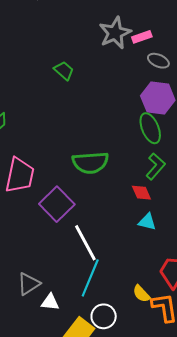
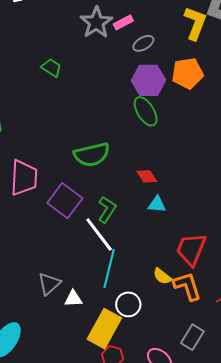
gray ellipse: (158, 61) -> (143, 43), turned -45
green L-shape: (156, 166) -> (107, 210), moved

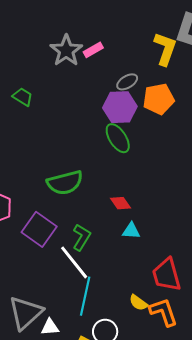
gray ellipse: (143, 43) -> (127, 82), moved
red trapezoid: (191, 249) -> (167, 275), turned -36
gray triangle: (49, 284) -> (26, 313), size x1.5

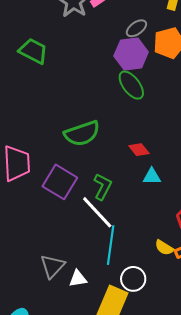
green trapezoid: (23, 97) -> (33, 51), size x1.4
gray triangle: (26, 313) -> (52, 266), size x0.7

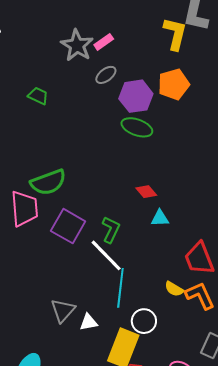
gray ellipse: (136, 28) -> (106, 75), moved
green trapezoid: (33, 51) -> (38, 96), size x0.7
green ellipse: (131, 85) -> (137, 127), turned -32
green semicircle: (82, 133) -> (48, 182), moved

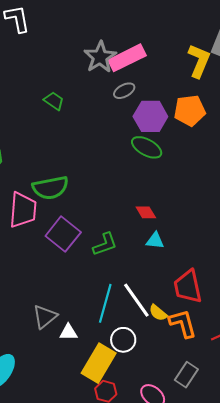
pink rectangle: (104, 42) -> (127, 58), size x1.8
green L-shape: (111, 230) -> (105, 244), turned 36
white line: (106, 255) -> (136, 300), moved

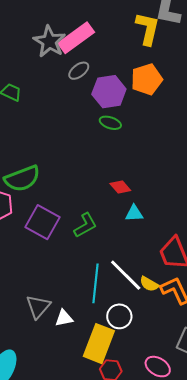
green ellipse: (147, 147) -> (110, 123), size x0.7

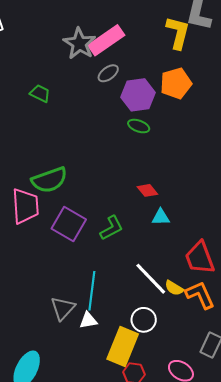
cyan line: (96, 283) -> (92, 291), moved

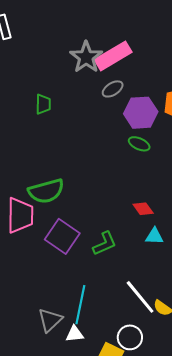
green trapezoid: (40, 93) -> (43, 104), turned 60

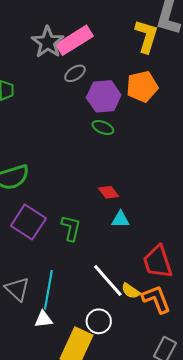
green L-shape: (105, 244) -> (71, 228), turned -52
gray triangle: (50, 320) -> (17, 289), moved, turned -32

